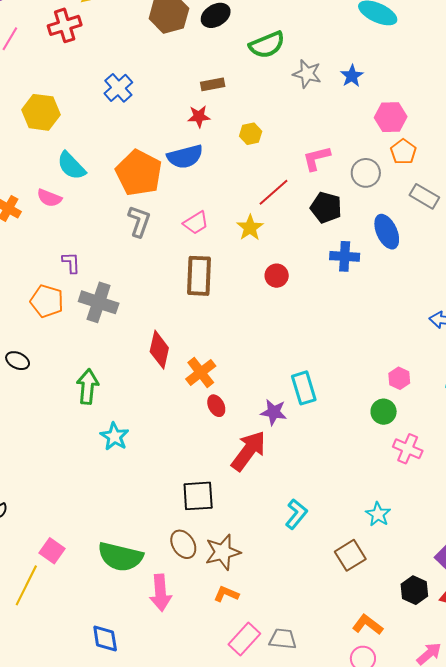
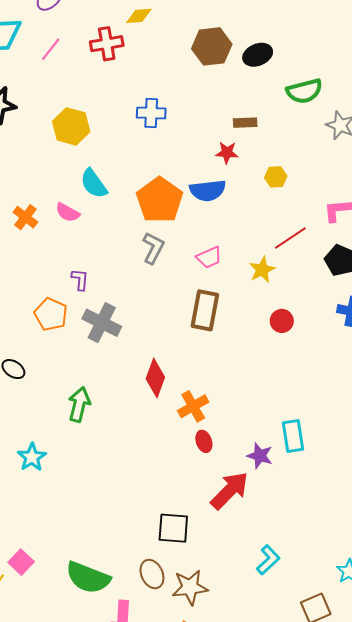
blue cross: (118, 88) -> (151, 113), turned 36
cyan star: (114, 436) -> (32, 457), moved

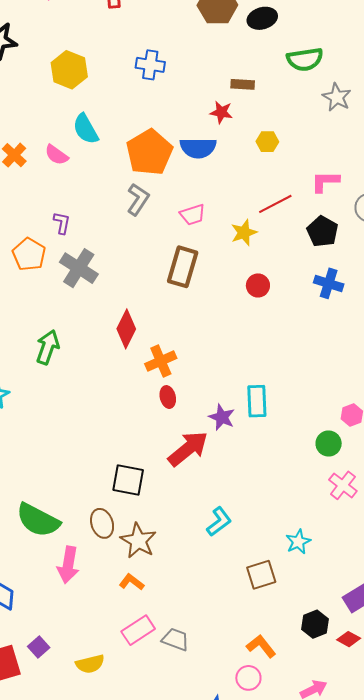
brown star: (190, 587) -> (138, 541), turned 30

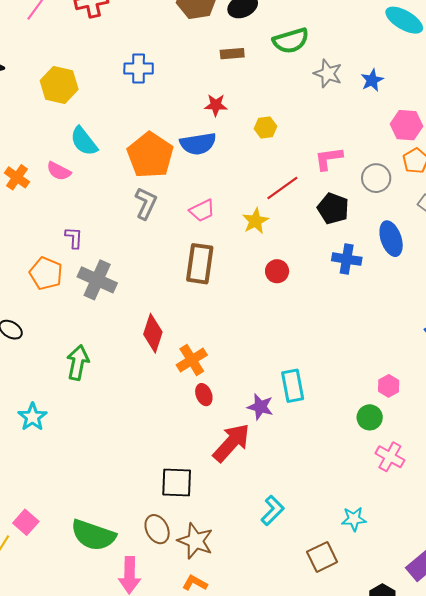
brown rectangle: (243, 84) -> (232, 54), moved
cyan star: (298, 542) -> (354, 519), turned 30

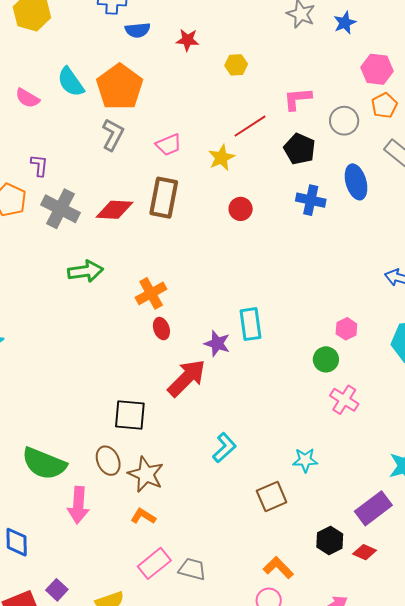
cyan semicircle: (84, 141) -> (71, 82), moved
blue semicircle: (198, 144) -> (138, 30), moved, size x0.7
red diamond: (153, 333) -> (115, 210), moved, turned 72
green arrow: (78, 363) -> (85, 271), moved, turned 68

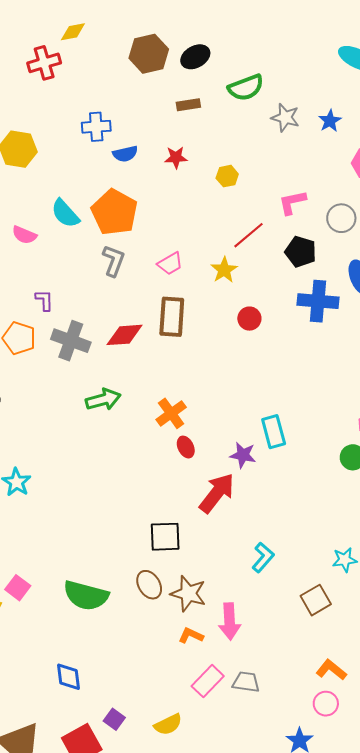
blue cross: (311, 200) -> (318, 301), size x1.4
pink arrow: (78, 505) -> (230, 621), moved

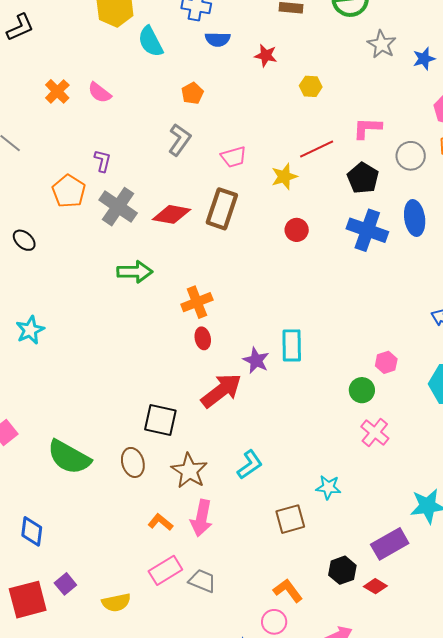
orange pentagon: (114, 212) -> (192, 93), size x0.5
cyan semicircle: (65, 214) -> (151, 42), moved
brown star: (188, 594) -> (189, 471), moved

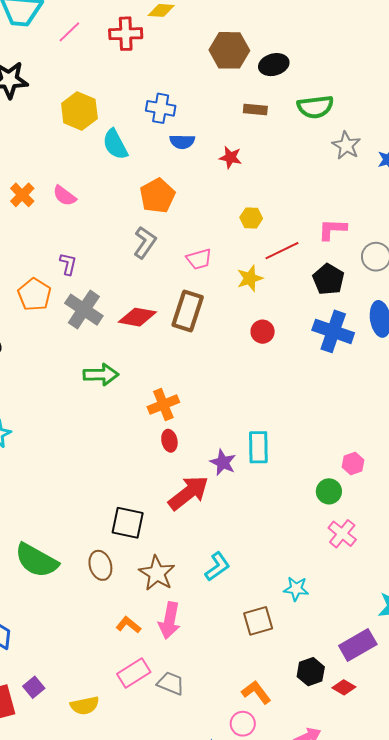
yellow hexagon: (311, 86) -> (251, 218), moved
orange pentagon: (192, 93) -> (157, 196), size x1.6

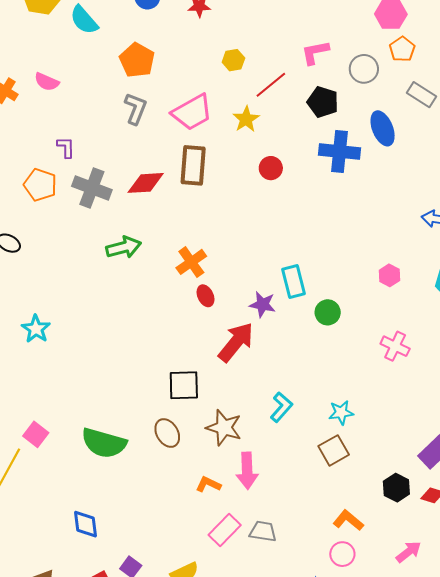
pink trapezoid: (199, 259) -> (192, 112), size x1.6
green circle: (329, 491) -> (328, 312), moved
cyan star: (296, 589) -> (341, 413), moved

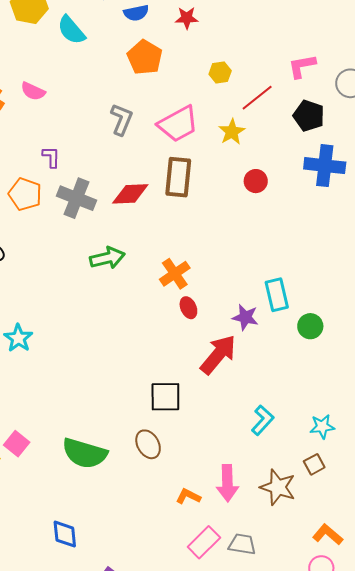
orange pentagon: (137, 60) -> (145, 57), moved
brown star: (224, 428) -> (278, 487), moved
brown square: (334, 450) -> (314, 464), size x0.7

